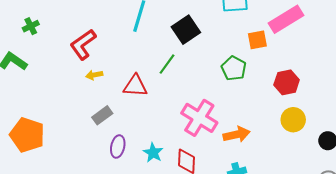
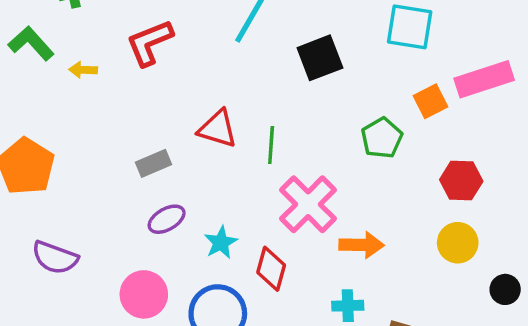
orange square: (257, 40) -> (431, 101), turned -30
green line: (167, 64) -> (271, 145), moved, turned -45
yellow arrow: (94, 75) -> (83, 70), moved
purple ellipse: (118, 147) -> (167, 219), turned 35

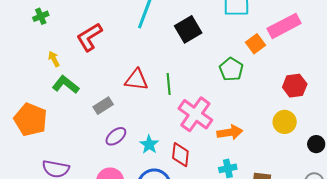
green L-shape: (31, 43) -> (66, 85), moved
yellow arrow: (83, 70) -> (54, 59), turned 70
red hexagon: (461, 180) -> (295, 86), moved

